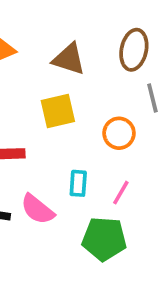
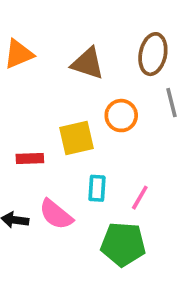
yellow square: (58, 111) -> (76, 138), moved
orange circle: (119, 133) -> (121, 116), moved

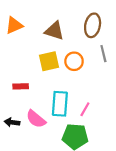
yellow square: (76, 138) -> (49, 61), moved
cyan rectangle: (97, 188) -> (60, 104), size x1.6

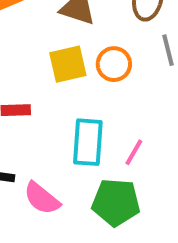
pink semicircle: (36, 119) -> (42, 198), moved

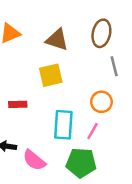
orange circle: (114, 64) -> (101, 102), moved

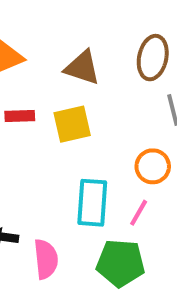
red rectangle: (18, 104) -> (20, 116), moved
pink semicircle: (34, 160) -> (46, 259), turned -135

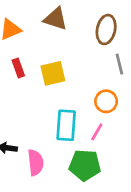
brown triangle: (82, 68) -> (56, 19), moved
red rectangle: (20, 116) -> (18, 68), turned 72

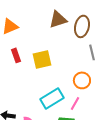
brown triangle: (56, 19) -> (58, 19), moved, turned -36
cyan rectangle: (66, 125) -> (52, 98), turned 55

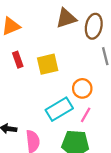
orange circle: (82, 80) -> (82, 88), moved

